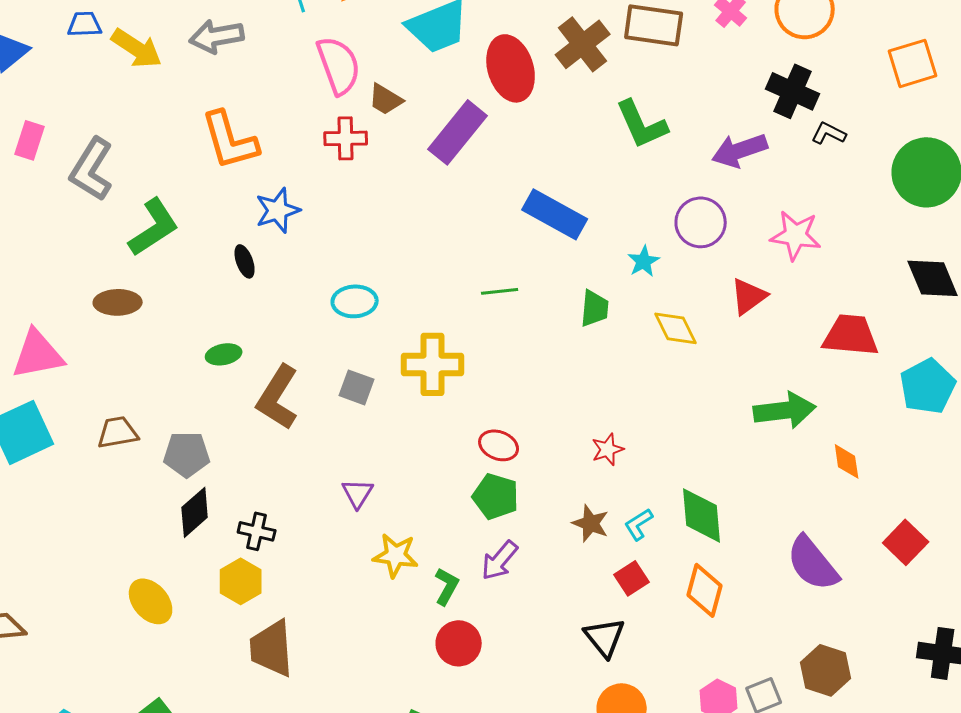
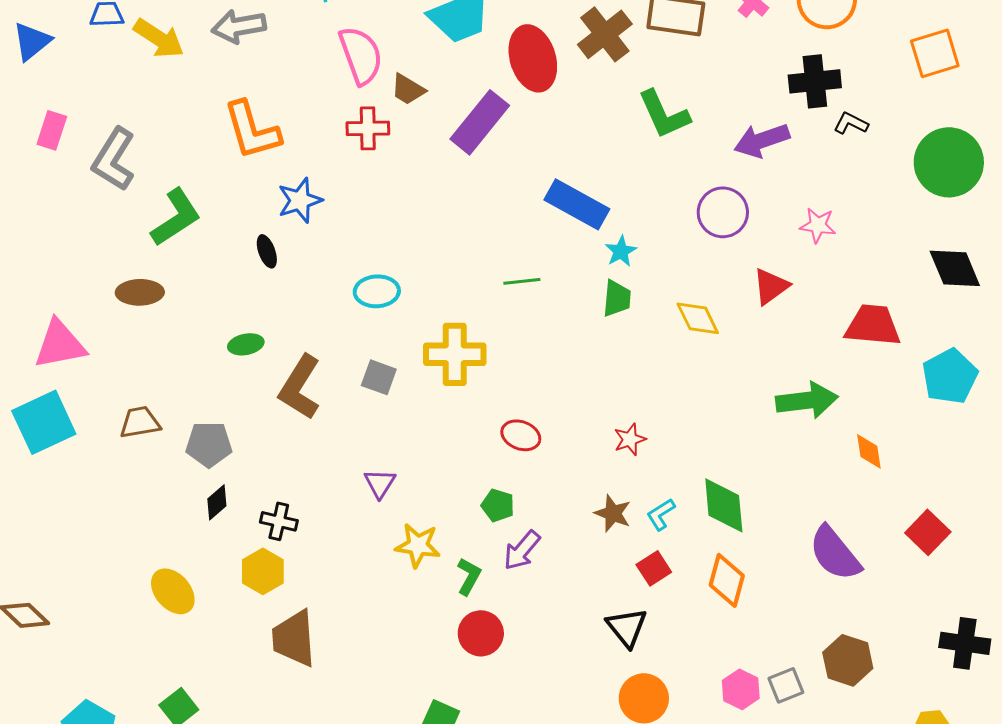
black cross: (793, 91) -> (815, 81), turned -30
pink star: (796, 235) -> (818, 225), size x0.7
cyan star: (644, 261) -> (621, 251), moved
green pentagon: (496, 496) -> (498, 505), moved, size x0.7
black diamond: (195, 512) -> (217, 502), size x0.7

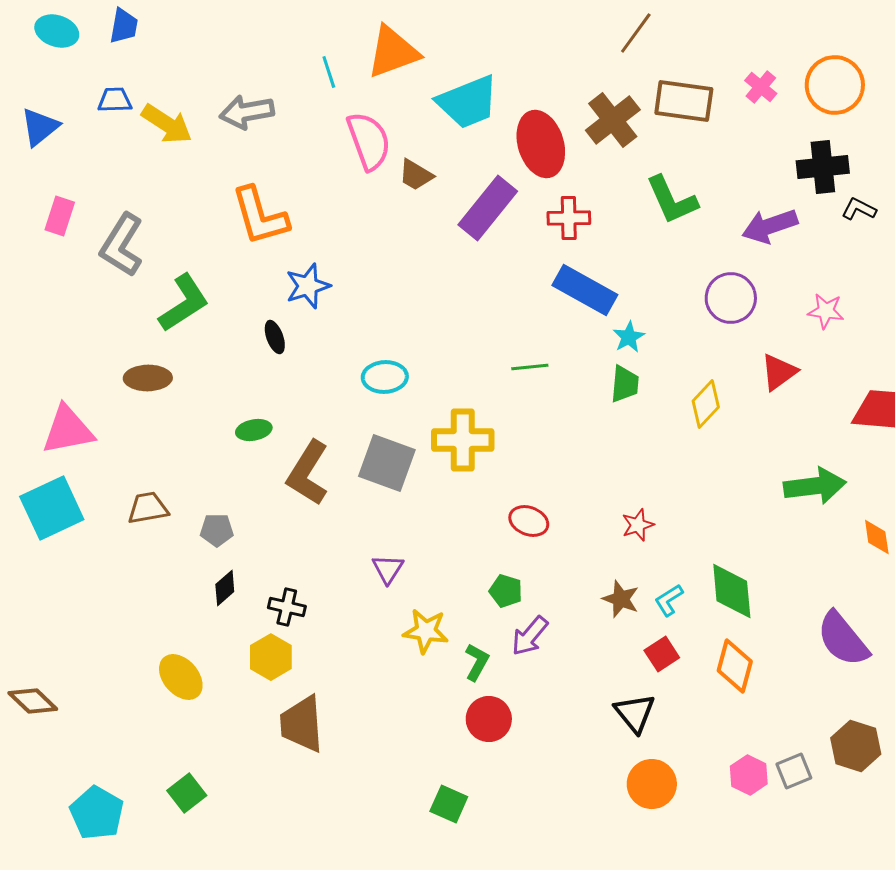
red cross: (368, 128) -> (569, 218), moved
yellow diamond: (698, 318) -> (706, 404), turned 69
gray square: (379, 377) -> (387, 463), size x1.6
gray pentagon: (209, 444) -> (217, 530), size x0.7

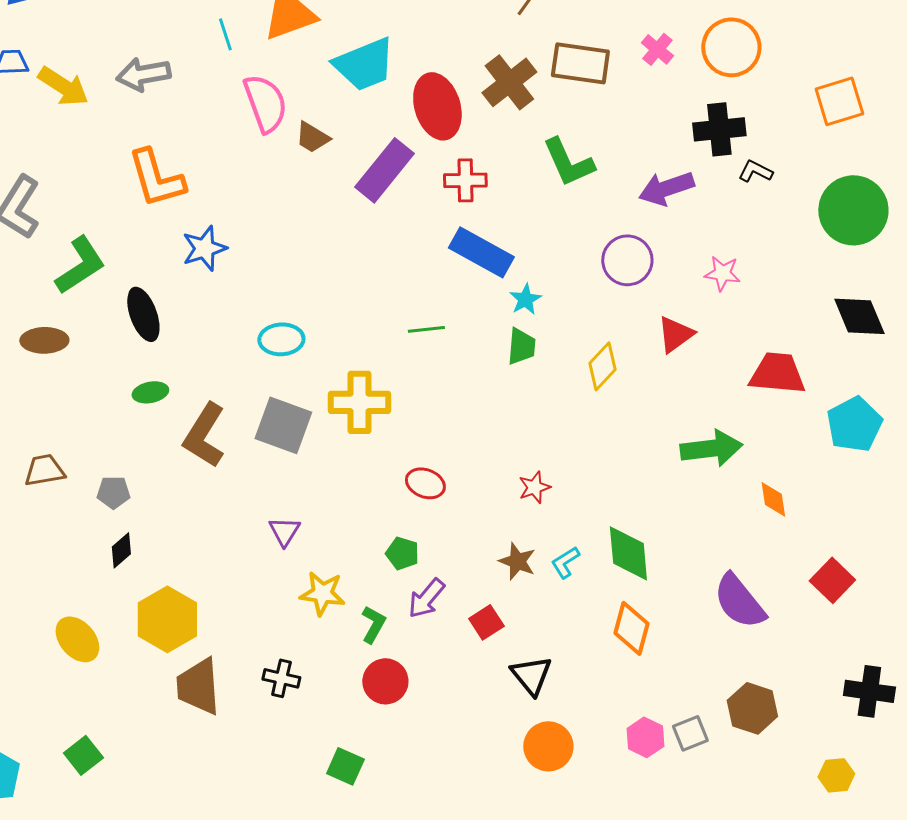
black ellipse: (275, 337) -> (143, 314), moved, size x1.6
black cross: (287, 607) -> (281, 678), moved
red square: (662, 654) -> (486, 622), moved
yellow hexagon: (271, 657) -> (167, 619), size x1.4

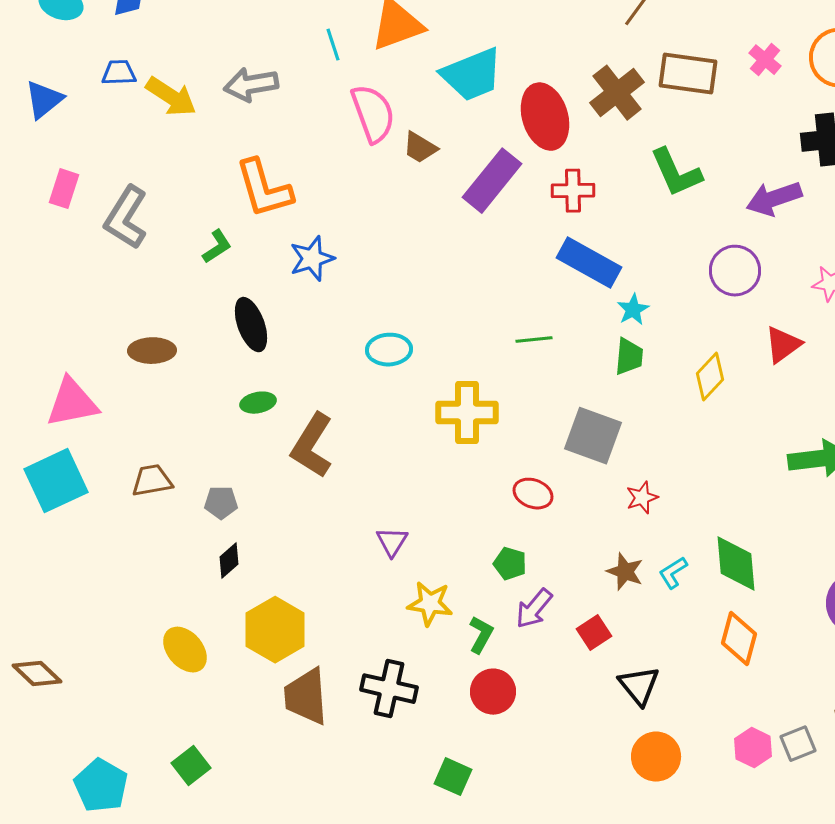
green L-shape: (80, 265) -> (217, 247), moved, size x0.6
gray square: (283, 425) -> (593, 436), moved
black cross: (281, 678) -> (389, 689), size x1.5

